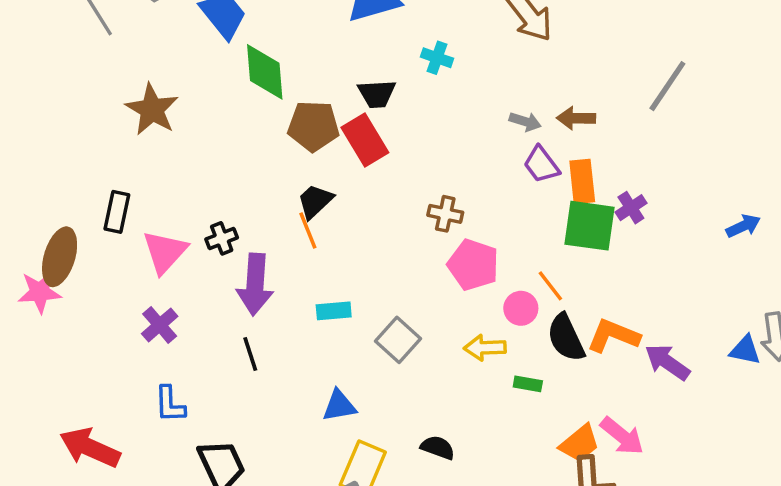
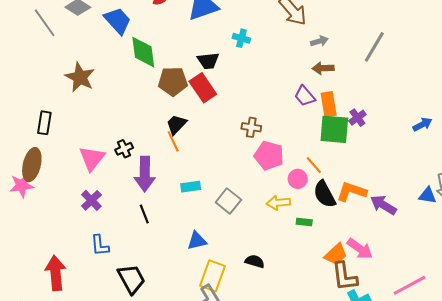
gray arrow: (525, 122) -> (319, 41), moved, turned -30
black rectangle: (117, 212) -> (44, 123), moved
red arrow: (90, 448) -> (56, 273), turned 64

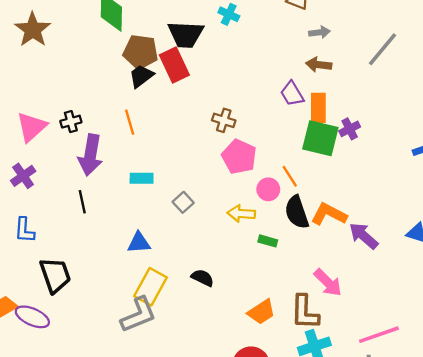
black trapezoid: (208, 61) -> (186, 34), size x1.4
black trapezoid: (176, 124) -> (141, 76), moved
gray square: (228, 201) -> (183, 202), size x0.7
orange trapezoid: (336, 254) -> (262, 312), moved

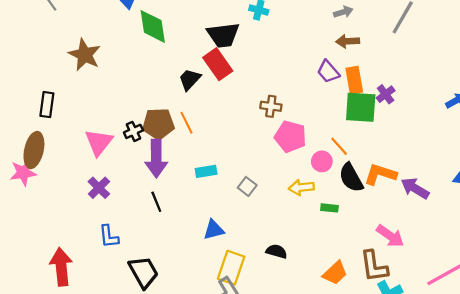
brown pentagon: (141, 52) -> (158, 124), moved

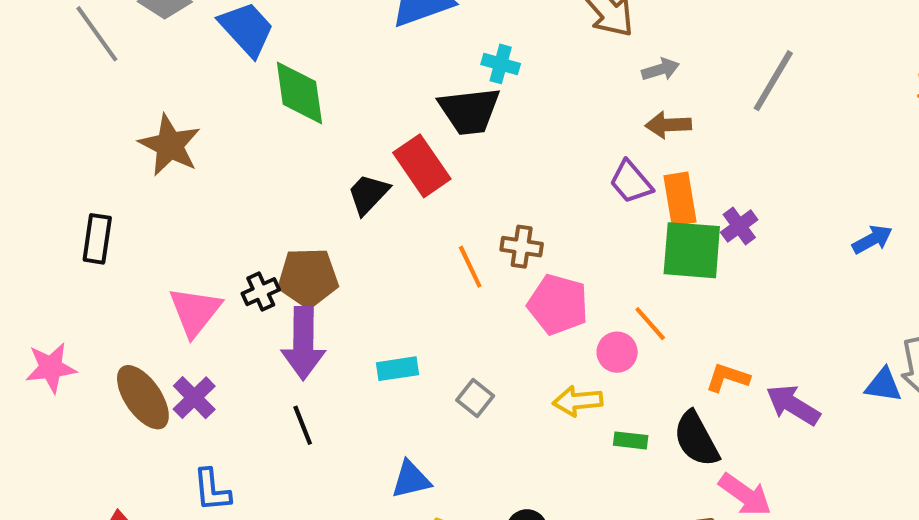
black trapezoid: (223, 35) -> (469, 111), moved
orange line: (186, 123) -> (470, 267), moved
brown ellipse: (34, 150) -> (143, 397), moved, turned -48
orange L-shape: (380, 174) -> (728, 378), size x0.7
black semicircle: (351, 178) -> (696, 439), moved

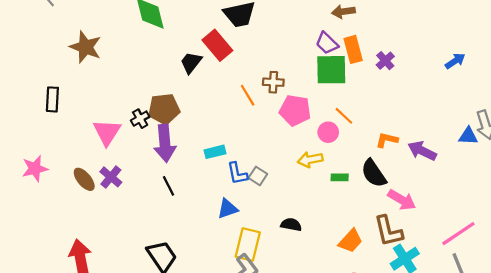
green square: (692, 250) -> (331, 70), moved
brown ellipse: (143, 397) -> (84, 179), size x0.7
gray square: (475, 398) -> (258, 176), moved
blue L-shape: (212, 490) -> (237, 173), moved

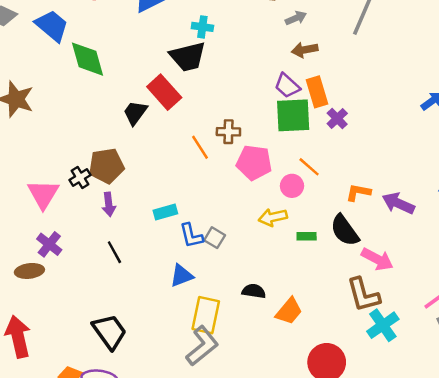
purple cross: (385, 61) -> (337, 119), moved
purple arrow: (165, 143) -> (109, 204), size x0.6
brown ellipse: (84, 179) -> (29, 271), moved, turned -55
orange trapezoid: (351, 241) -> (289, 311), moved

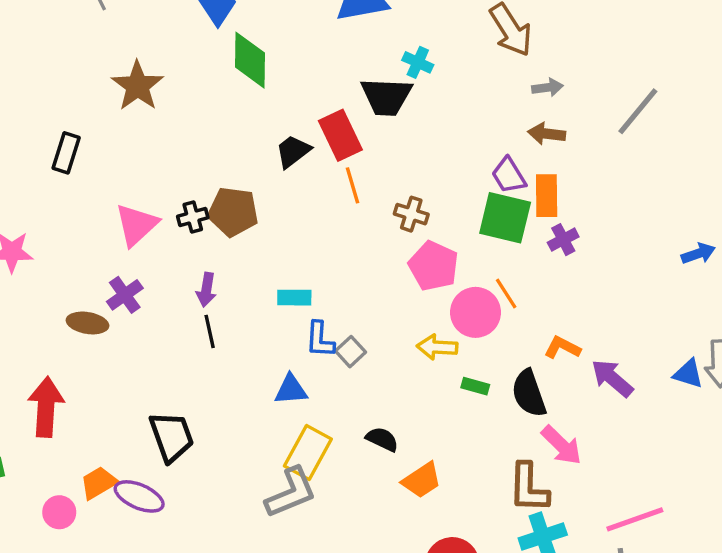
orange line: (200, 147) -> (353, 185), moved
pink circle: (292, 186) -> (476, 312), size x1.5
purple arrow: (109, 204) -> (206, 290), moved

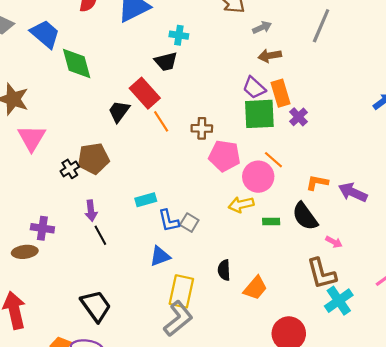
black trapezoid: (386, 97) -> (166, 62), size x0.7
pink triangle: (137, 225) -> (32, 138), moved
purple cross: (125, 295) -> (42, 228), turned -30
black semicircle: (382, 439) -> (224, 270), turned -102
pink arrow: (561, 445) -> (334, 242), size x0.6

